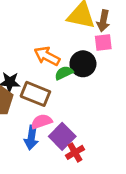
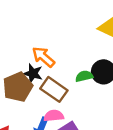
orange arrow: (47, 56) -> (43, 57), moved

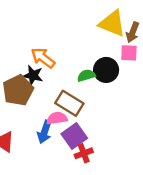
brown rectangle: (54, 89) -> (69, 103), moved

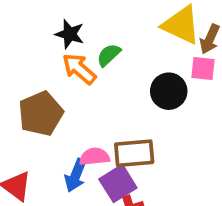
black star: (33, 75) -> (70, 34), moved
green semicircle: (86, 75) -> (109, 55), moved, turned -30
brown rectangle: (69, 103) -> (134, 153), moved, turned -40

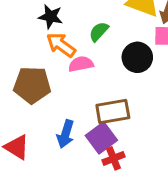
green semicircle: (109, 55) -> (99, 32), moved
brown pentagon: (41, 114) -> (32, 85), turned 30
pink semicircle: (94, 157) -> (81, 64), moved

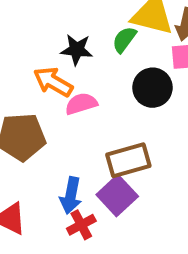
black star: (51, 17) -> (77, 50), moved
green semicircle: (99, 32) -> (124, 40), moved
red cross: (113, 158) -> (81, 225), moved

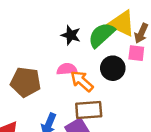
green semicircle: (124, 40) -> (101, 35), size x1.6
orange arrow: (53, 82) -> (82, 81), moved

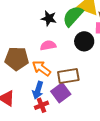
orange arrow: (82, 81) -> (41, 68), moved

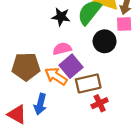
blue arrow: (38, 90) -> (40, 104), moved
purple square: (61, 93) -> (71, 66), moved
red cross: (42, 105) -> (100, 103), moved

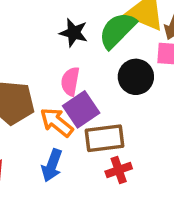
pink semicircle: (62, 49) -> (70, 81), turned -72
blue arrow: (40, 104) -> (52, 165), moved

